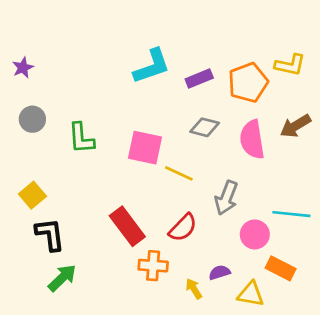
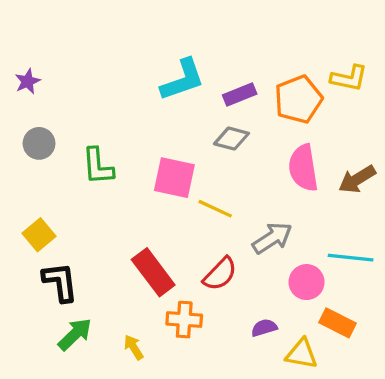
brown arrow: (295, 126) -> (357, 179), moved
gray diamond: (205, 127) -> (231, 139), moved
gray arrow: (226, 198) -> (272, 238), turned -144
yellow arrow: (194, 289) -> (134, 347), moved

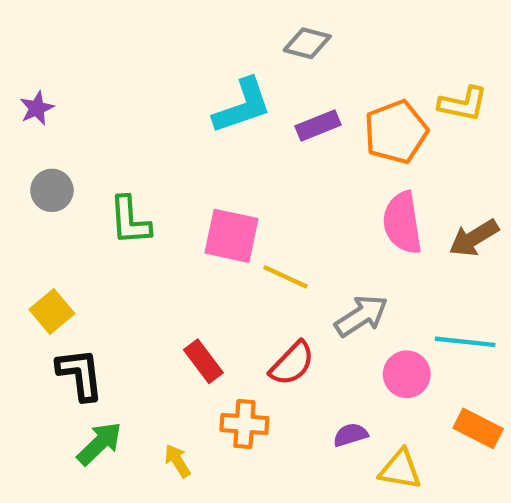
gray diamond: (231, 139) -> (307, 43), moved
red rectangle: (153, 272) -> (203, 361), size x0.7
orange rectangle: (338, 323) -> (478, 428), moved

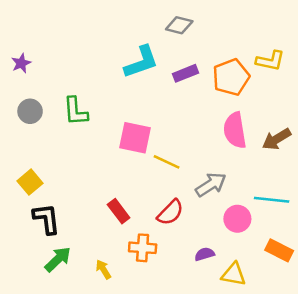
green L-shape: (130, 221) -> (76, 111), moved

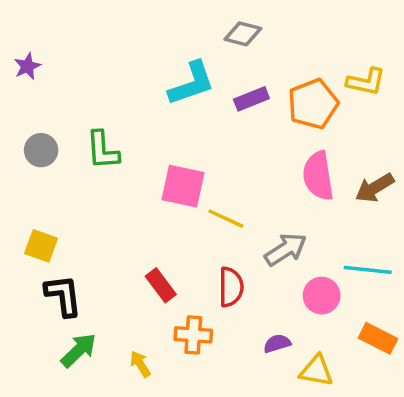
purple star: (21, 63) -> (27, 66), moved
yellow square: (30, 182) -> (41, 246), turned -30
red semicircle: (170, 212) -> (231, 287), turned -44

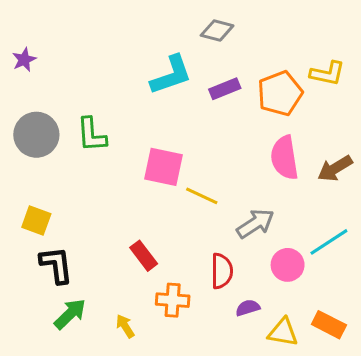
gray circle: (41, 150) -> (36, 135), size x1.5
cyan line: (368, 270) -> (329, 242), turned -39
red semicircle: (231, 287) -> (222, 271), moved
orange rectangle: (378, 338) -> (329, 325), moved

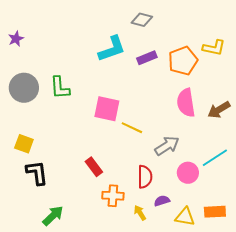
green arrow: (70, 314) -> (53, 216), moved
orange rectangle: (329, 325) -> (215, 212), turned -30
yellow arrow: (125, 326) -> (140, 213), moved

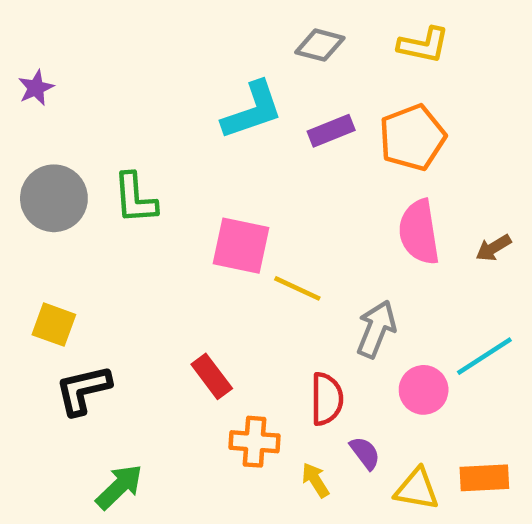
yellow L-shape: (214, 48) -> (424, 45), moved
brown arrow: (219, 110) -> (493, 248), size x0.7
gray arrow: (167, 146) -> (376, 329), turned -35
black L-shape: (37, 173) -> (83, 390), turned -96
purple semicircle: (162, 201) -> (365, 453), turned 70

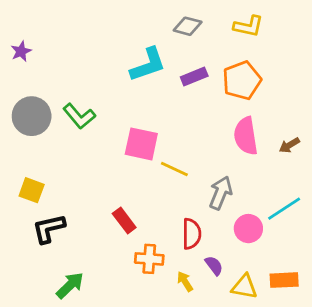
green L-shape: (135, 198) -> (79, 116), turned -36

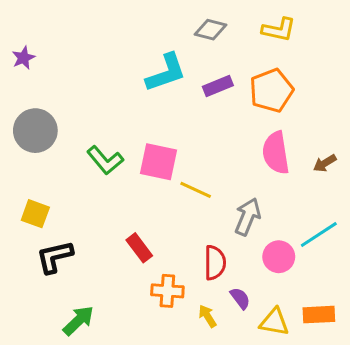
green L-shape: (79, 116) -> (105, 160), moved

